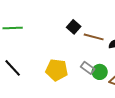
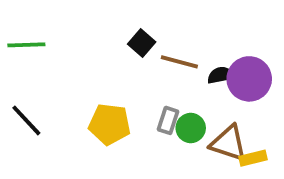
gray rectangle: (88, 68) -> (168, 120), turned 72

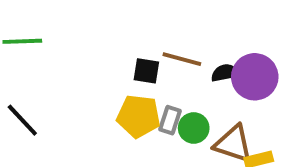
black square: (142, 43) -> (146, 71), moved, turned -32
yellow pentagon: (109, 124) -> (139, 116), moved

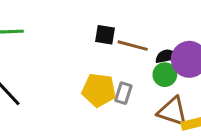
black square: (146, 71) -> (105, 35), moved
green circle: (194, 128) -> (165, 75), moved

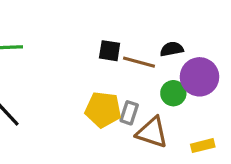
black semicircle: (166, 56) -> (172, 49), moved
brown triangle: (172, 111) -> (152, 132), moved

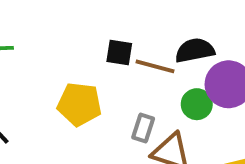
black semicircle: (172, 49) -> (195, 50), size x1.4
yellow pentagon: (103, 110) -> (79, 104), moved

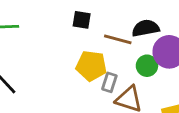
black square: (119, 52) -> (82, 20), moved
yellow pentagon: (79, 104) -> (91, 66), moved

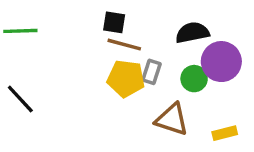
brown line: (118, 39) -> (124, 45), moved
gray rectangle: (109, 82) -> (152, 72), moved

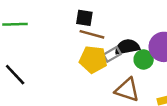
black semicircle: (192, 33) -> (127, 47), moved
gray rectangle: (152, 72) -> (112, 54), turned 42

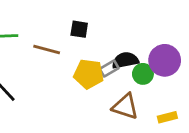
brown line: (92, 34) -> (47, 49), moved

